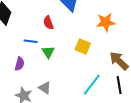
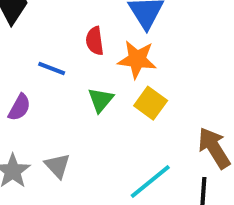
orange star: (106, 22) -> (137, 59), moved
green triangle: (48, 52) -> (101, 100), moved

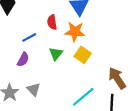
blue line: (52, 69) -> (29, 37), turned -48
purple semicircle: (19, 107) -> (23, 59), moved

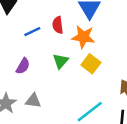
blue line: (29, 37) -> (32, 32), moved
gray triangle: (33, 89) -> (33, 101), turned -40

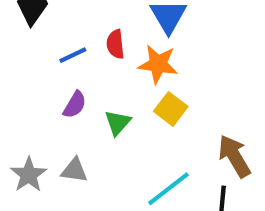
green triangle: (61, 61) -> (118, 123), moved
purple semicircle: (23, 66) -> (75, 105), moved

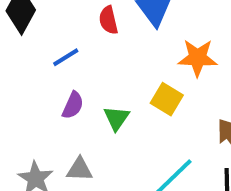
red semicircle: (115, 44) -> (108, 20), moved
orange star: (158, 64) -> (198, 58), moved

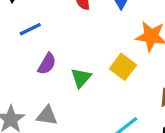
blue line: (66, 57) -> (30, 29), moved

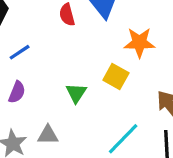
purple semicircle: (47, 64) -> (17, 92), moved

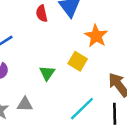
orange star: (139, 42) -> (96, 36), turned 30

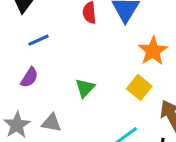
yellow square: (78, 61) -> (139, 87), moved

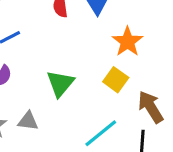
green triangle: (85, 88) -> (60, 83), size x1.4

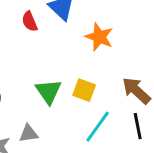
yellow square: (116, 80) -> (84, 90), moved

